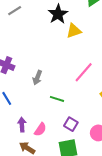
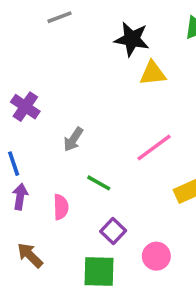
black star: (58, 14) -> (132, 39), turned 30
purple arrow: (22, 125) -> (20, 197), moved
pink semicircle: (40, 129) -> (61, 207), moved, turned -48

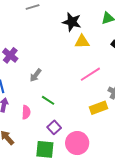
pink line: (154, 148) -> (90, 74), moved
pink circle: (156, 256) -> (77, 143), size x1.5

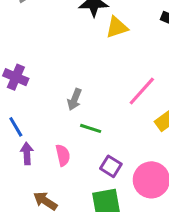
pink line: (90, 74) -> (142, 91), moved
gray arrow: (36, 75) -> (75, 99), moved

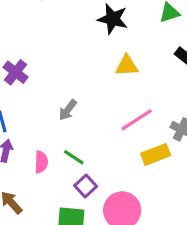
yellow triangle: (117, 27) -> (127, 66), moved
green line: (91, 128) -> (74, 157), moved

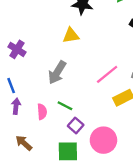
yellow triangle: (127, 66) -> (71, 35), moved
gray arrow: (68, 110) -> (57, 72), size x1.5

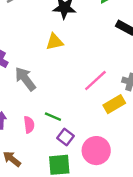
gray arrow: (57, 72) -> (25, 79), moved, turned 115

